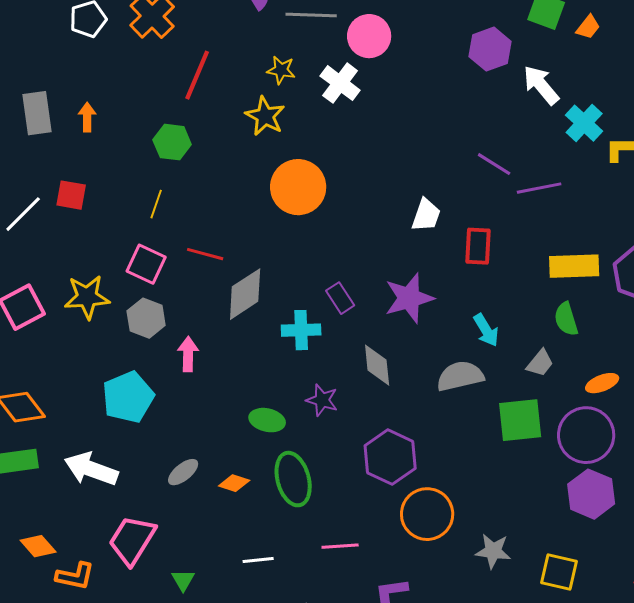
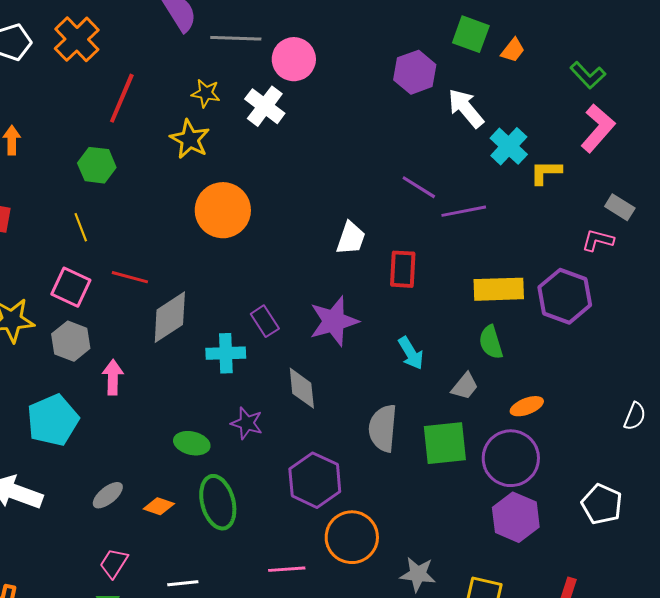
yellow line: (156, 204) -> (81, 227), turned -40
gray semicircle: (460, 376) -> (383, 428), moved, turned -72
pink trapezoid: (132, 540) -> (114, 563), moved, size x0.6
pink line: (340, 546) -> (287, 569), moved

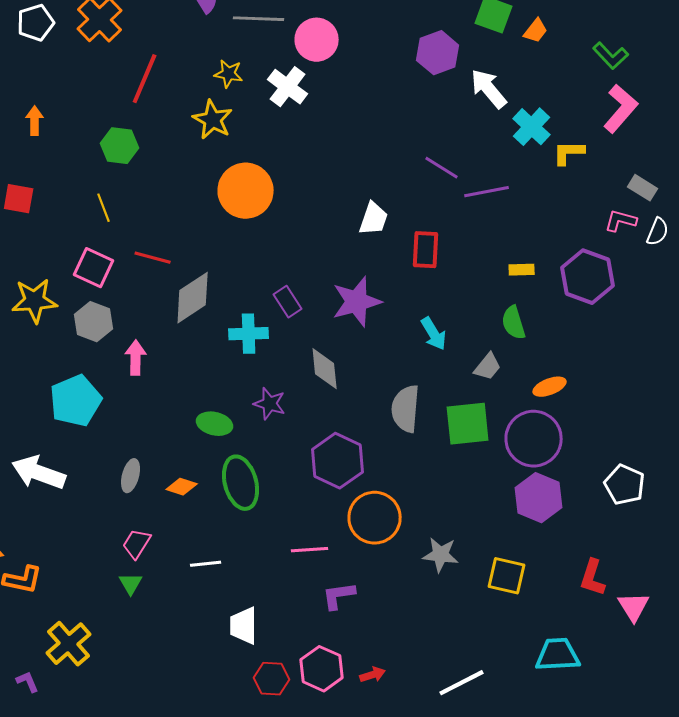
yellow rectangle: (499, 289) -> (522, 270), size x0.5
white semicircle: (635, 416) -> (658, 232), moved
gray ellipse: (108, 495) -> (131, 476), turned -36

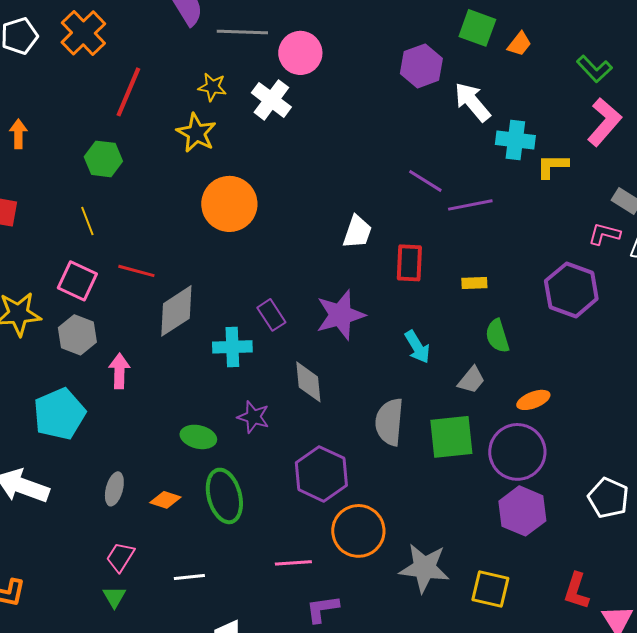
cyan cross: (532, 127) -> (515, 140), turned -36
yellow rectangle: (522, 270) -> (474, 283), moved
gray star: (441, 555) -> (424, 568), size x1.4

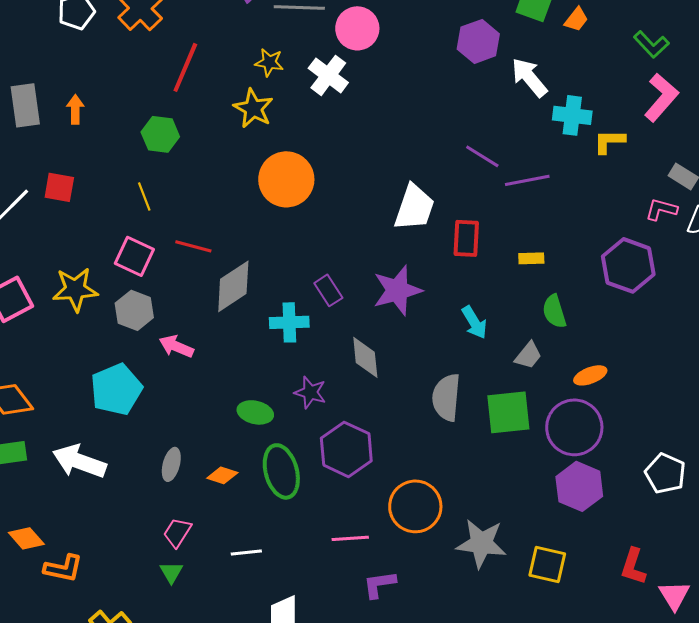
white trapezoid: (357, 232) -> (414, 207), size x1.4
pink arrow: (119, 371) -> (176, 346), turned -68
purple hexagon: (321, 474) -> (346, 449), moved

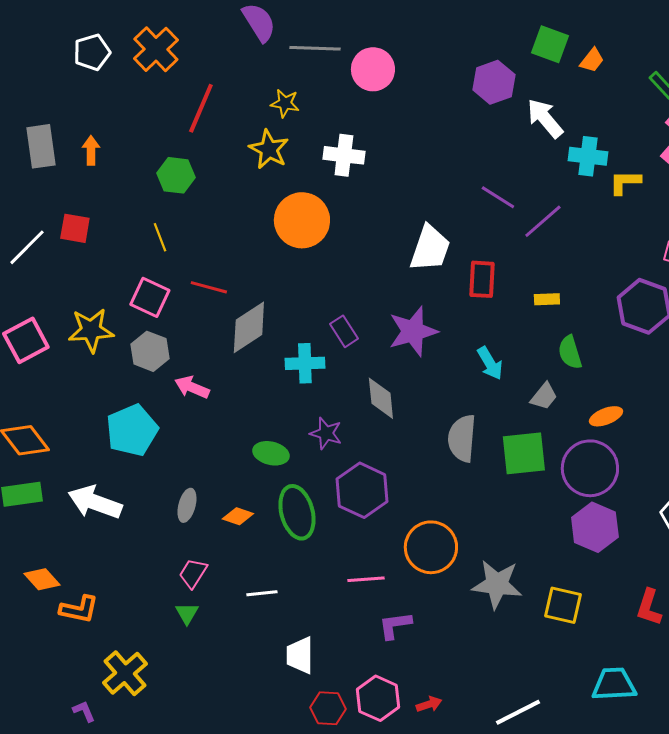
white cross: (328, 75) -> (344, 155), moved, turned -30
purple line: (527, 180) -> (543, 221), turned -30

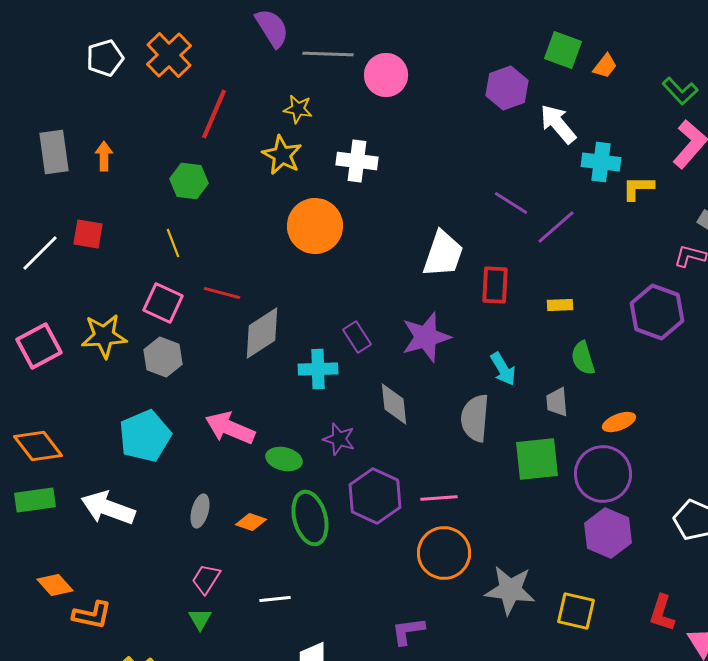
pink arrow: (192, 387) -> (230, 428), moved, size x1.4
gray trapezoid: (544, 396) -> (557, 402), turned 136
gray semicircle: (462, 438) -> (475, 418), moved
pink line: (366, 579) -> (439, 498), moved

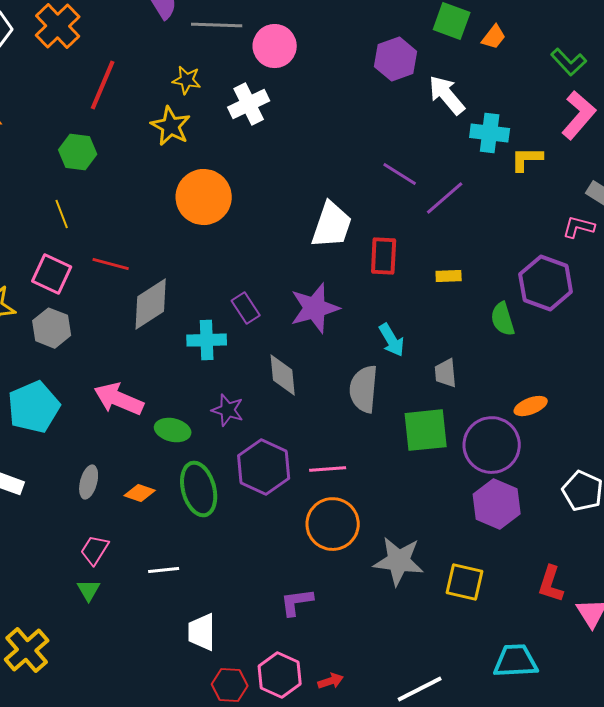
white cross: (357, 161) -> (249, 104), moved, turned -33
green semicircle: (583, 358) -> (503, 319), moved
orange ellipse: (619, 422) -> (531, 406), moved

